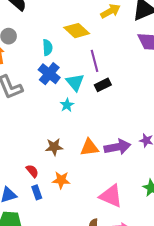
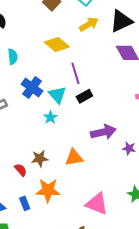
cyan semicircle: (48, 47) -> (13, 57), moved
purple arrow: (117, 147) -> (103, 132), moved
red semicircle: (32, 171) -> (21, 170), moved
orange star: (61, 180) -> (48, 190), size x1.4

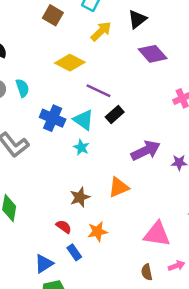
black triangle: (121, 21) -> (137, 19), size x0.7
purple line: (75, 73) -> (98, 91), turned -35
red semicircle: (21, 170) -> (64, 227), moved
orange star: (48, 190) -> (97, 232), size x0.7

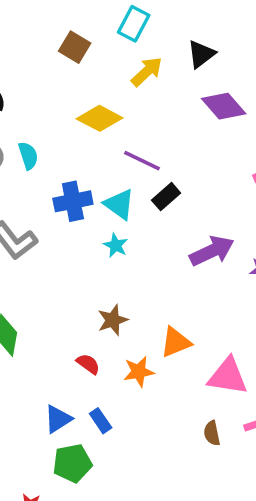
blue cross: (53, 118) -> (73, 201), turned -35
orange triangle: (119, 187) -> (176, 342), moved
blue rectangle: (74, 252) -> (101, 421), moved

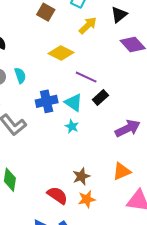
brown star: (113, 320) -> (81, 176), moved
orange triangle: (176, 342) -> (122, 171), moved
red semicircle: (88, 364) -> (57, 195), size x1.5

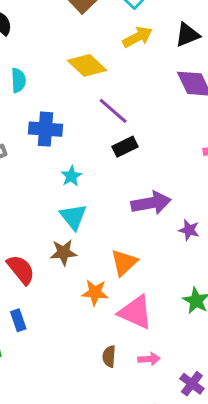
cyan triangle: (73, 103) -> (73, 217), moved
orange triangle: (122, 171) -> (124, 263), turned -36
orange star: (87, 199) -> (95, 292), moved

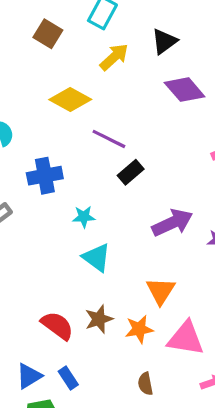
cyan star: (71, 176) -> (84, 217), turned -30
brown star: (64, 252) -> (99, 319), moved
brown semicircle: (109, 356) -> (145, 384), moved

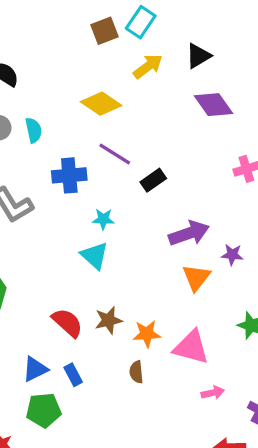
brown square: (48, 34) -> (104, 31), moved, turned 32
purple line: (109, 139) -> (115, 154), moved
cyan triangle: (97, 258) -> (95, 256), moved
orange triangle: (161, 291) -> (196, 277), moved
brown semicircle: (145, 384) -> (136, 372), moved

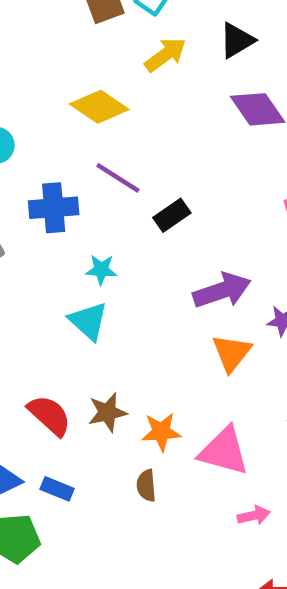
blue rectangle: (73, 375) -> (57, 489), turned -40

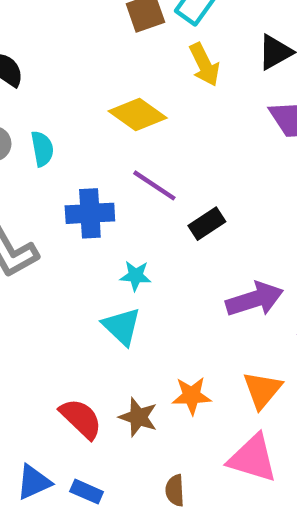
yellow arrow: (166, 55) -> (204, 65), turned 99
orange triangle: (232, 353) -> (262, 390), moved
brown star: (107, 412) -> (138, 417), turned 30
orange star: (161, 432) -> (192, 396), moved

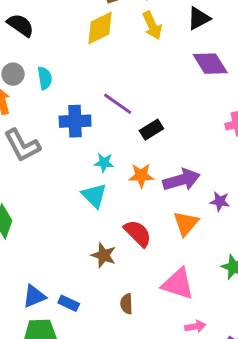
yellow diamond: (138, 115) -> (100, 28), moved, turned -63
orange triangle: (262, 390) -> (186, 223), moved
orange star: (192, 396) -> (141, 176), moved
red semicircle: (81, 419) -> (138, 233), moved

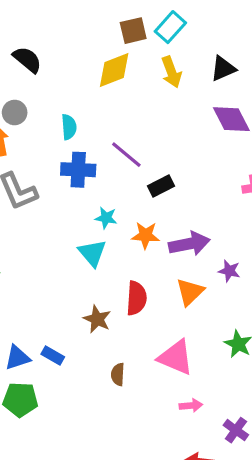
cyan semicircle: (45, 78) -> (69, 127), moved
red semicircle: (138, 233) -> (136, 298), turned 44
blue rectangle: (69, 303) -> (53, 355), moved

